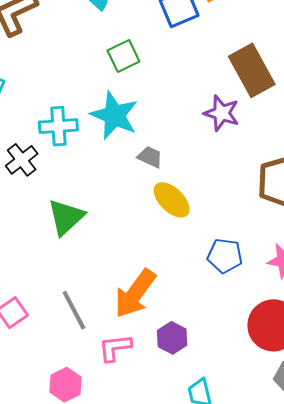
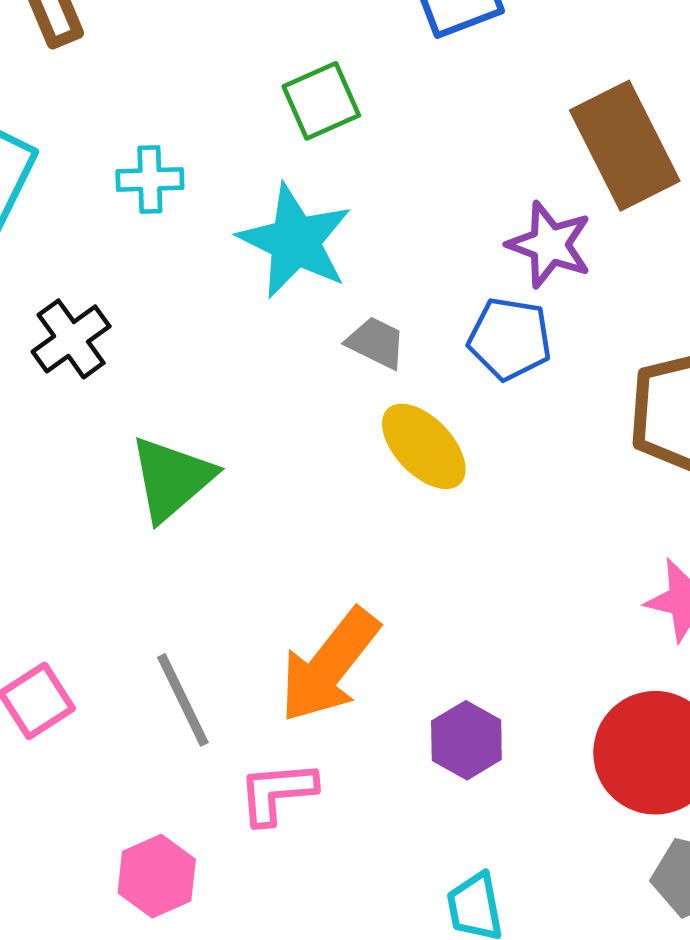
cyan cross: (58, 126) -> (150, 179), moved, size x0.7
blue pentagon: (225, 256) -> (510, 339), moved
purple hexagon: (172, 338) -> (466, 740), moved

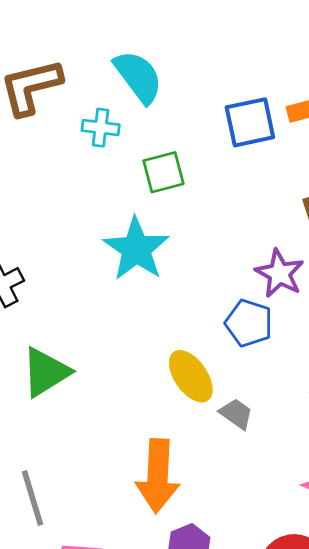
cyan cross: (150, 179) -> (101, 128), moved
gray trapezoid: (376, 343) -> (236, 414), moved
orange arrow: (329, 666) -> (158, 476), moved, turned -44

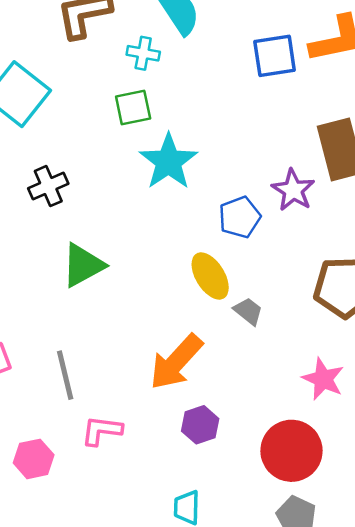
green square: (164, 172) -> (133, 108), moved
blue pentagon: (249, 323) -> (240, 217), moved, turned 30
orange arrow: (158, 476) -> (176, 362), turned 36

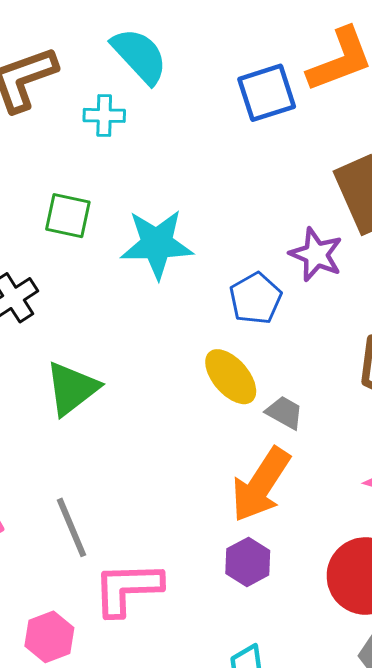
green square: (133, 108) -> (68, 216), moved, turned 33
cyan star: (168, 162) -> (157, 244), turned -30
orange arrow: (176, 362) -> (261, 485), moved
pink L-shape: (102, 431) -> (127, 589), size x1.4

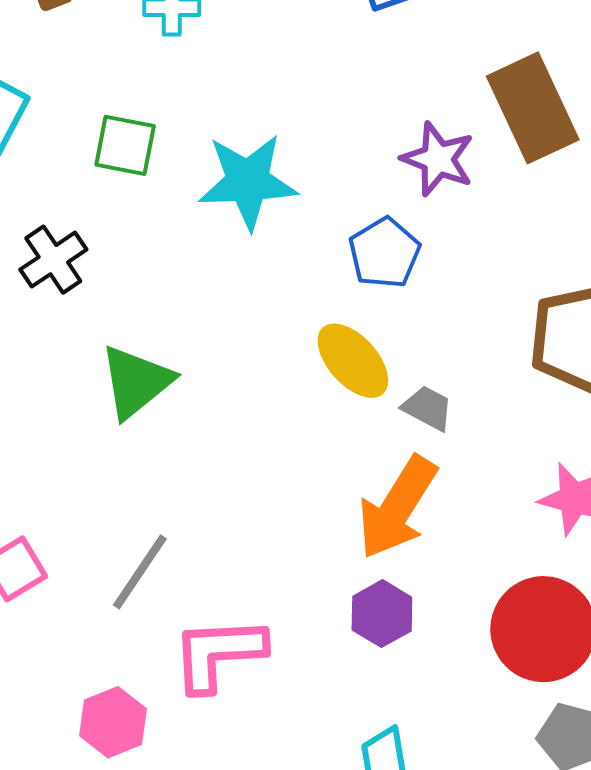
purple star: (316, 254) -> (438, 159), moved
gray line: (72, 527) -> (140, 572), turned 58

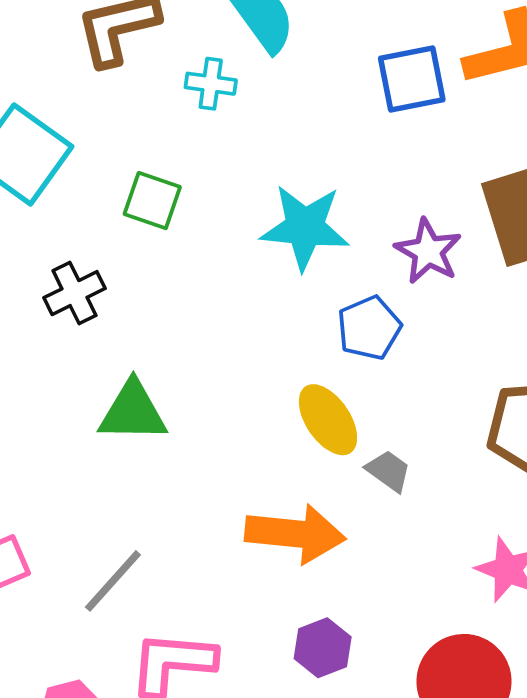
cyan star: (248, 181) -> (305, 227), moved
green triangle: (136, 382) -> (133, 412), turned 32
orange arrow: (397, 508) -> (295, 534), moved, turned -124

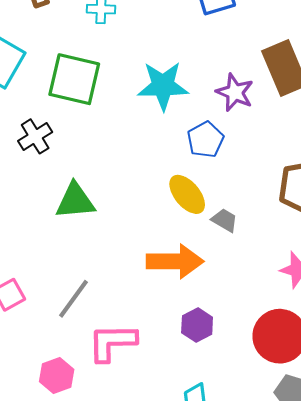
green square: (152, 201) -> (74, 79), size x1.6

